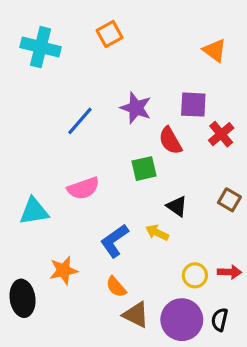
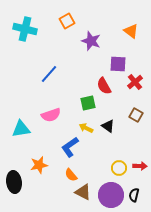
purple star: (136, 108) -> (91, 41), moved
brown square: (229, 200) -> (136, 115), moved
yellow arrow: (157, 233) -> (86, 128), moved

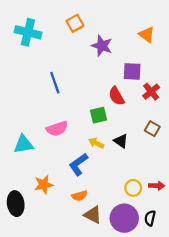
blue line: (49, 74) -> (55, 83), turned -60
orange semicircle: (71, 175) -> (79, 196), turned -64

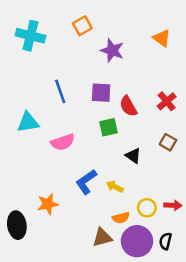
purple square: (132, 71) -> (101, 93), moved
yellow arrow: (96, 143) -> (115, 187), moved
cyan triangle: (23, 144) -> (28, 122), moved
orange semicircle: (79, 196) -> (121, 218), moved
brown triangle: (93, 215) -> (102, 237), turned -42

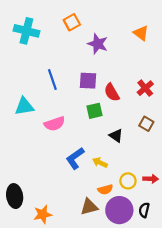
orange star: (48, 204) -> (43, 214), moved

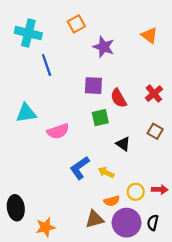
blue line: (52, 79) -> (47, 65), moved

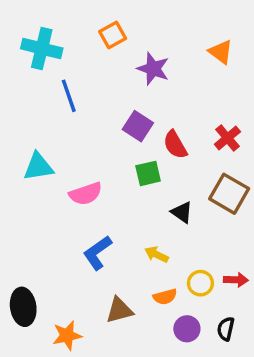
purple square: (93, 86) -> (138, 126), turned 30
brown square: (155, 131) -> (229, 194), size x1.6
blue L-shape: (80, 168) -> (97, 253), moved
brown triangle: (95, 219) -> (119, 310), moved
purple circle: (127, 223) -> (187, 329), size x0.6

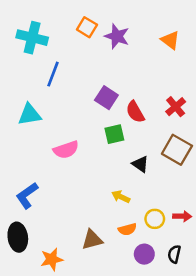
orange square: (113, 35) -> (87, 27), turned -30
purple star: (153, 69) -> (117, 36), moved
blue line: (69, 96) -> (53, 74), turned 40
cyan triangle: (38, 167) -> (30, 115), moved
blue L-shape: (97, 253) -> (27, 195), moved

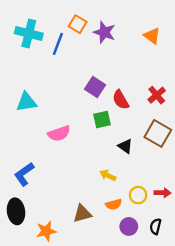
blue line: (53, 74) -> (58, 44), moved

